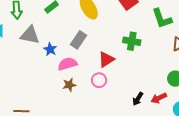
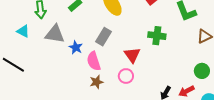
red triangle: (106, 59) -> (132, 55), turned -30
pink semicircle: (68, 64) -> (94, 61), turned -90

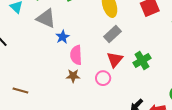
green cross: (157, 36) -> (142, 60), moved, turned 36
gray rectangle: (104, 37) -> (112, 34), moved

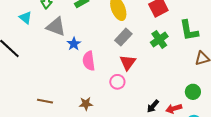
green cross: (142, 60) -> (159, 39), moved
brown star: (73, 76) -> (86, 104), moved
brown line: (20, 90) -> (45, 101), moved

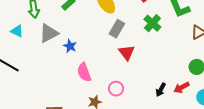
gray triangle: (56, 27) -> (49, 33), turned -35
pink semicircle: (89, 61) -> (84, 72), moved
pink circle: (117, 82) -> (116, 89), moved

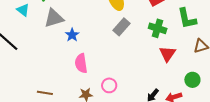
green cross: (152, 23) -> (158, 28), turned -36
red triangle: (127, 53) -> (167, 54), moved

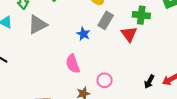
blue star: (72, 35) -> (83, 34), moved
red triangle: (167, 54) -> (129, 34), moved

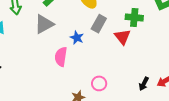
gray triangle: (38, 25) -> (44, 24), moved
pink semicircle: (73, 64) -> (61, 57), moved, turned 30

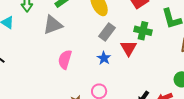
blue star: (77, 38) -> (104, 58), moved

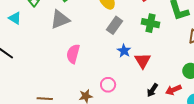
red triangle: (129, 48) -> (143, 61), moved
blue star: (104, 58) -> (124, 51), moved

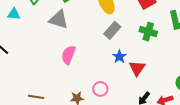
cyan triangle: (15, 18) -> (14, 14), turned -32
gray triangle: (60, 19) -> (59, 20), turned 35

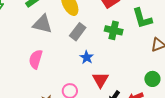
gray triangle: (59, 20) -> (42, 24), moved
red triangle: (137, 68) -> (100, 80), moved

